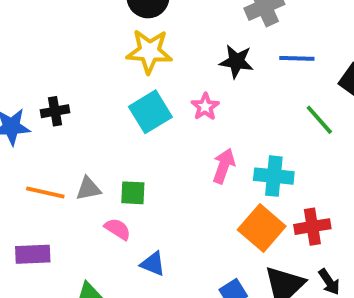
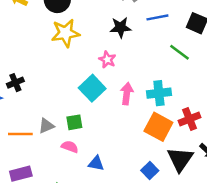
cyan square: (150, 112) -> (92, 88), moved

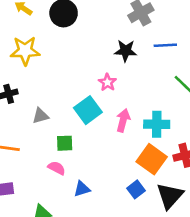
yellow star: (65, 33) -> (25, 51), moved
gray triangle: (46, 126) -> (40, 116), moved
blue triangle: (96, 163) -> (82, 189), turned -35
blue square: (150, 171) -> (136, 189), moved

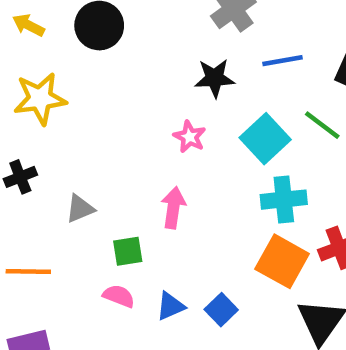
cyan square: (88, 110) -> (265, 139), moved
pink arrow: (123, 120) -> (173, 208), moved
blue triangle: (82, 189) -> (171, 306), moved
blue square: (136, 189) -> (221, 310), moved

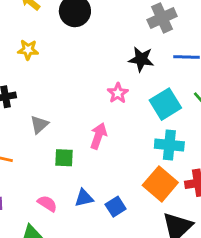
yellow star: (40, 99) -> (28, 50), size x0.6
gray triangle: (80, 209) -> (39, 125), turned -30
pink semicircle: (119, 296) -> (47, 204), moved

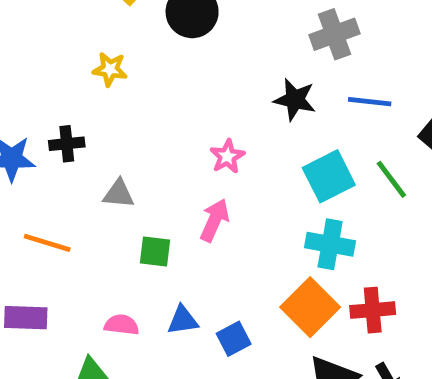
pink star: (118, 93) -> (227, 156), moved
gray triangle: (39, 125) -> (119, 194), turned 42
pink semicircle: (47, 204) -> (122, 325), turned -30

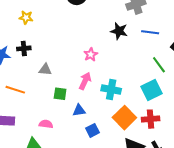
yellow star: (110, 69) -> (26, 17), moved
cyan square: (329, 176) -> (151, 90), moved
cyan cross: (330, 244) -> (111, 90), moved
blue triangle: (183, 320) -> (79, 110), moved

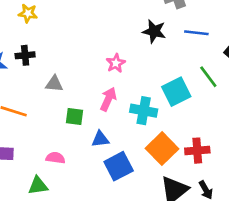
cyan square: (151, 90) -> (176, 92), moved
blue square: (92, 130) -> (119, 166), size x1.5

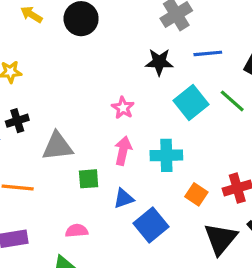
gray triangle: (54, 84) -> (57, 146), size x1.5
cyan square: (176, 92) -> (191, 103), moved
orange square: (162, 149) -> (196, 194), size x0.6

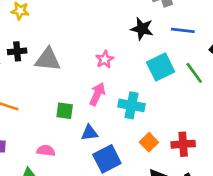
gray triangle: (57, 146) -> (48, 60), moved

